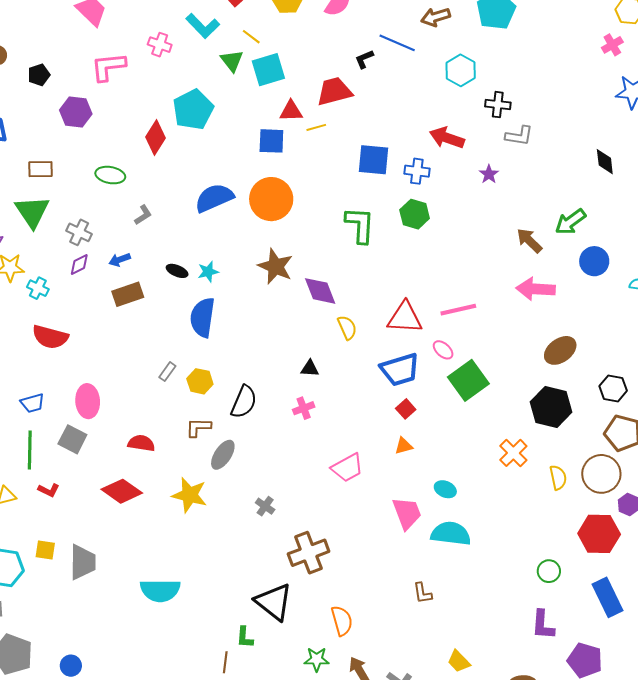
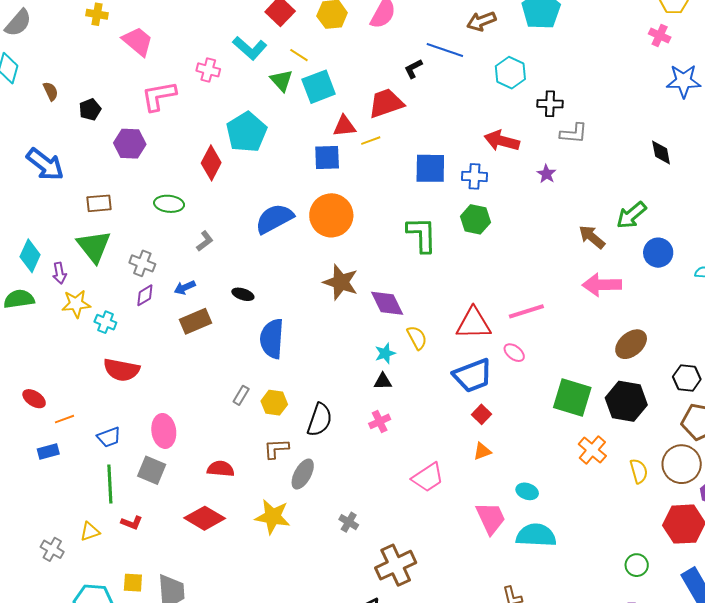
pink cross: (612, 45) -> (660, 36), turned -30
cyan star: (208, 272) -> (385, 353), moved
green square: (468, 380) -> (572, 397), moved, turned -33

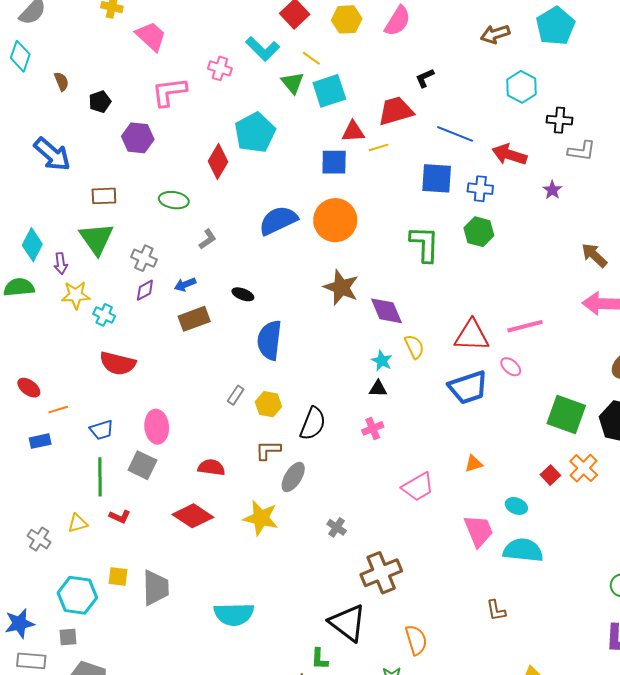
blue line: (445, 50) -> (455, 134), moved
cyan star: (385, 353) -> (382, 361), turned -30
red square: (482, 414) -> (550, 475), moved

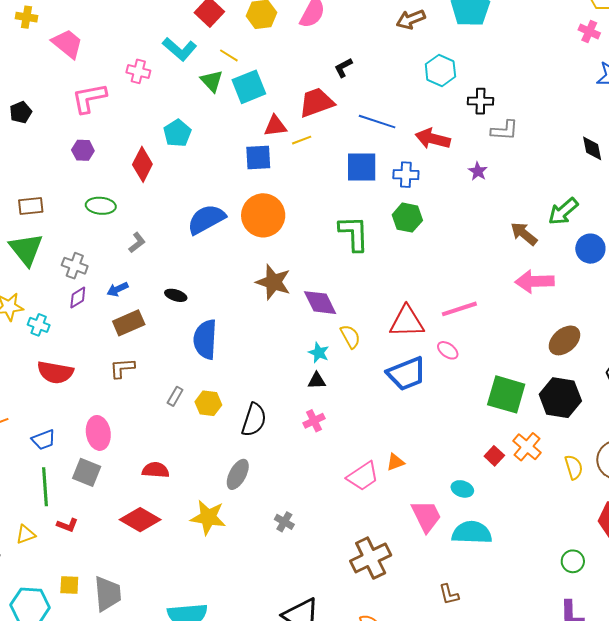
cyan pentagon: (255, 133) -> (177, 133), size x0.7
purple hexagon: (138, 138) -> (83, 150), moved, size x0.7
brown L-shape: (268, 450) -> (122, 368), moved
orange triangle: (474, 464) -> (395, 462), moved
brown cross: (381, 573) -> (371, 558), moved

